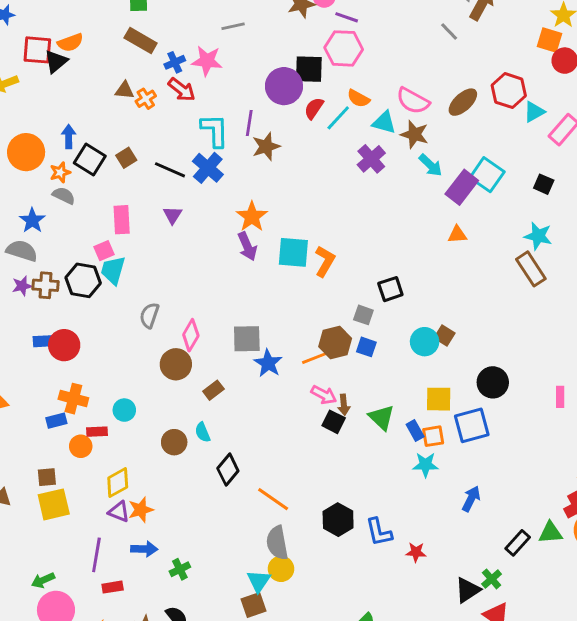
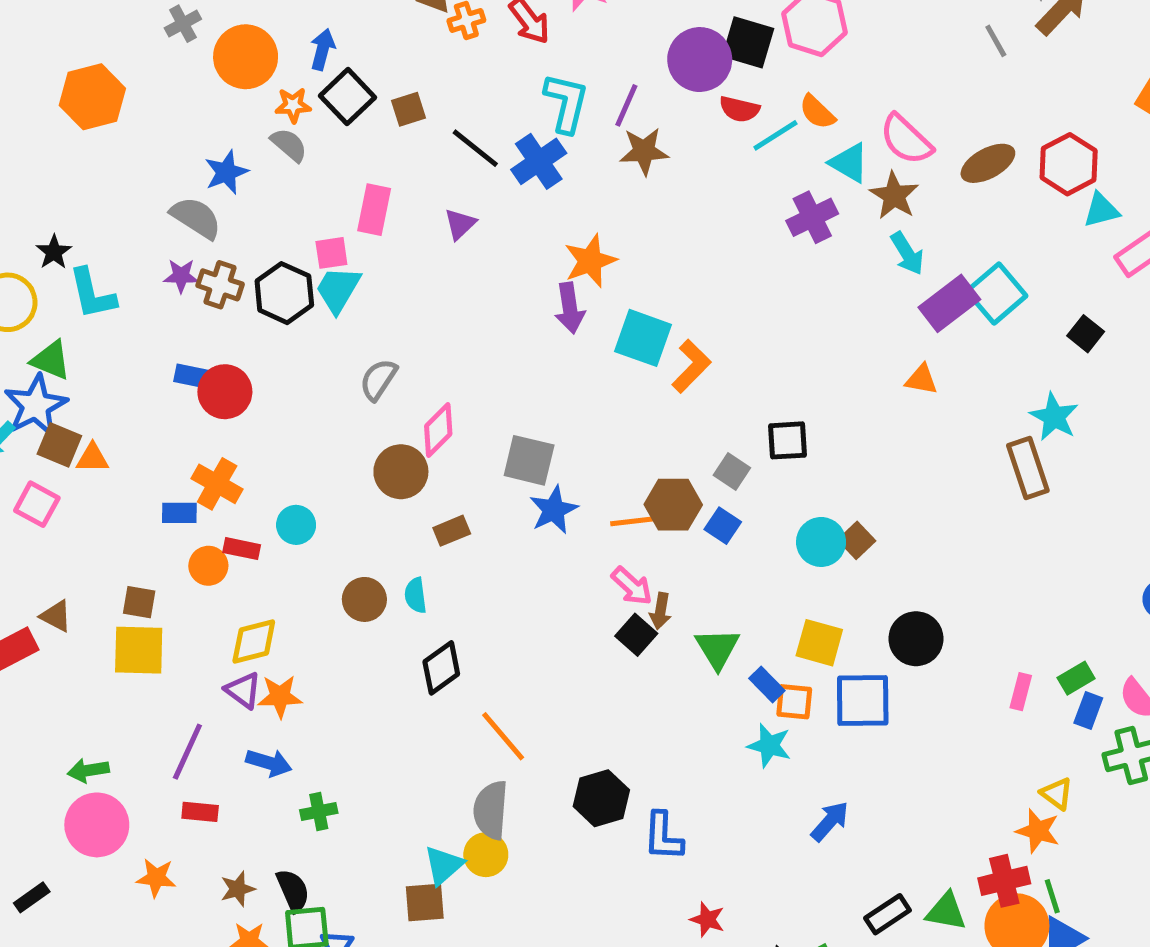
red semicircle: (314, 108) -> (739, 109), turned -125
blue rectangle: (415, 431) -> (767, 684), turned -30
red star: (416, 552) -> (707, 919), moved

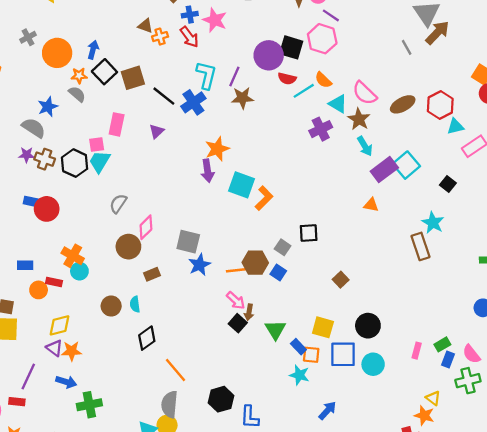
brown square: (409, 109) -> (133, 78), size x1.5
orange cross: (217, 484) -> (73, 256), moved
cyan circle: (821, 542) -> (373, 364), moved
red rectangle: (200, 812) -> (17, 402), moved
green cross: (319, 812) -> (89, 405), size x1.5

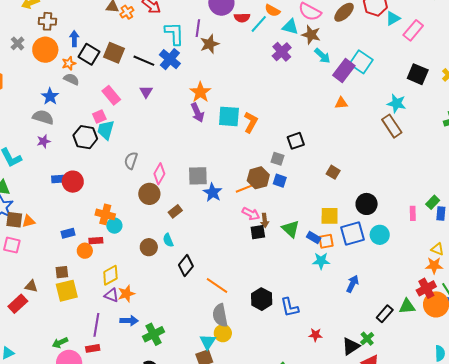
brown square: (133, 78) -> (114, 53), turned -35
pink rectangle: (117, 124) -> (111, 95), turned -36
brown cross: (45, 159) -> (47, 21), moved
black square: (448, 184) -> (418, 74), moved, size x1.5
black square: (238, 323) -> (258, 232), turned -35

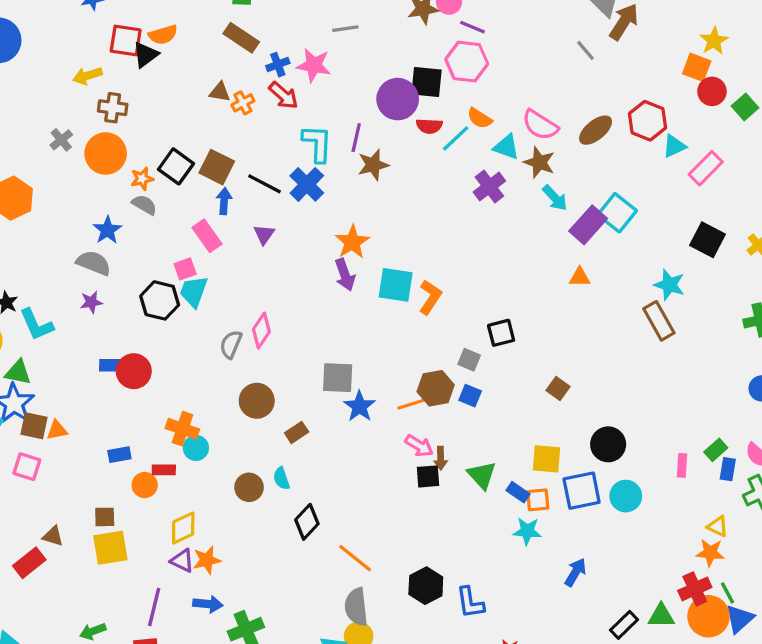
blue arrow: (74, 39) -> (224, 201), moved
pink diamond: (159, 174) -> (261, 331), moved

